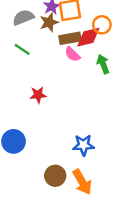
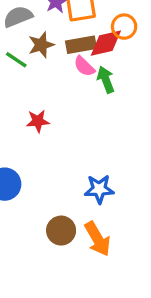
brown star: (49, 22) -> (41, 45), moved
green arrow: (103, 64) -> (106, 80), moved

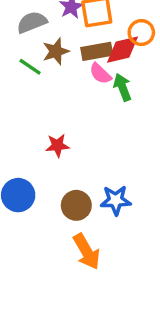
red star: (38, 121) -> (57, 145), moved
brown circle: (61, 231) -> (76, 205), moved
orange arrow: (98, 239) -> (87, 252), moved

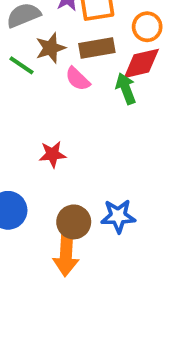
red diamond: (122, 50) -> (141, 63), moved
pink semicircle: (100, 74) -> (78, 79), moved
orange arrow: (87, 252) -> (66, 255), moved, turned 33

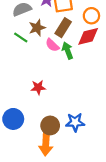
brown rectangle: (97, 48) -> (63, 28), turned -48
green arrow: (126, 89) -> (68, 51), moved

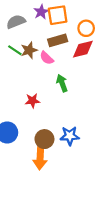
brown star: (37, 28) -> (29, 50), moved
brown rectangle: (63, 28) -> (58, 40), turned 42
green arrow: (68, 51) -> (62, 83), moved

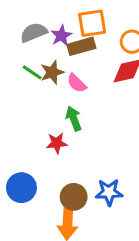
purple star: (41, 12) -> (61, 36), moved
brown rectangle: (58, 40) -> (81, 46), moved
green arrow: (62, 83) -> (74, 118), moved

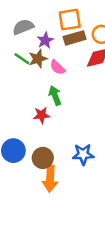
purple star: (61, 36) -> (45, 40), moved
brown rectangle: (81, 46) -> (75, 38), moved
brown circle: (74, 197) -> (43, 158), moved

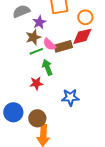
brown rectangle: (75, 38) -> (63, 46), moved
green line: (22, 59) -> (36, 51), moved, turned -56
blue star: (83, 154) -> (70, 97), moved

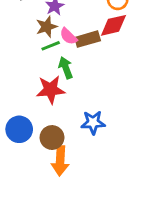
red star: (36, 83) -> (51, 90), size x1.5
blue star: (70, 97) -> (93, 122), moved

